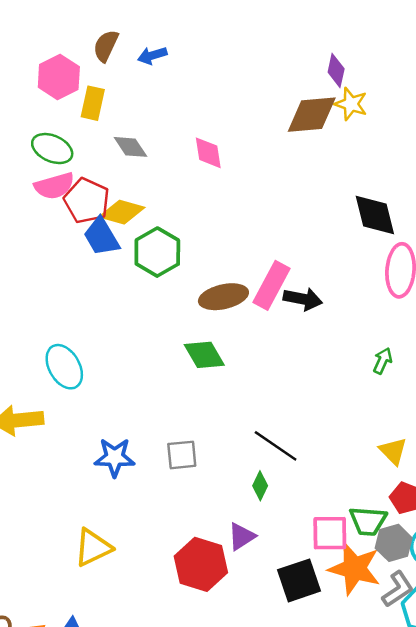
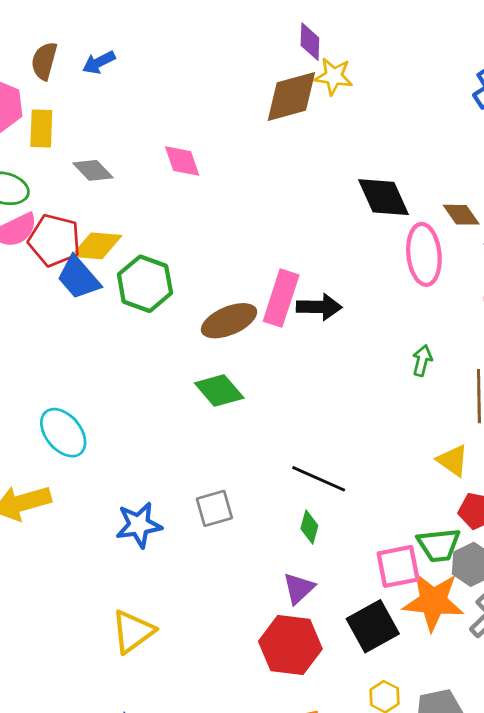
red hexagon: (201, 564) -> (290, 645), moved

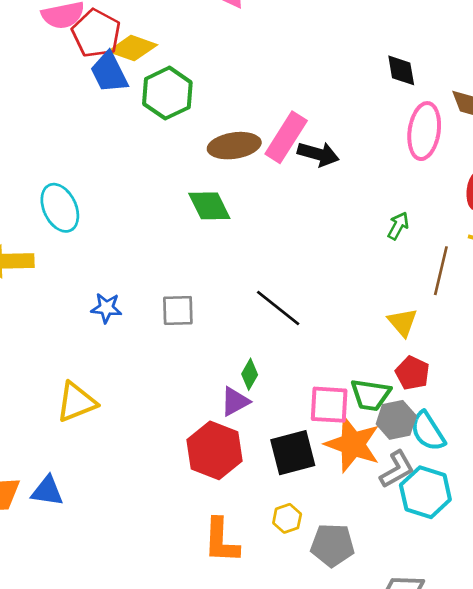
black diamond: (384, 197) -> (401, 70), size x0.7
blue star: (139, 525) -> (106, 308), size x0.7
green diamond: (309, 527) -> (250, 374), moved

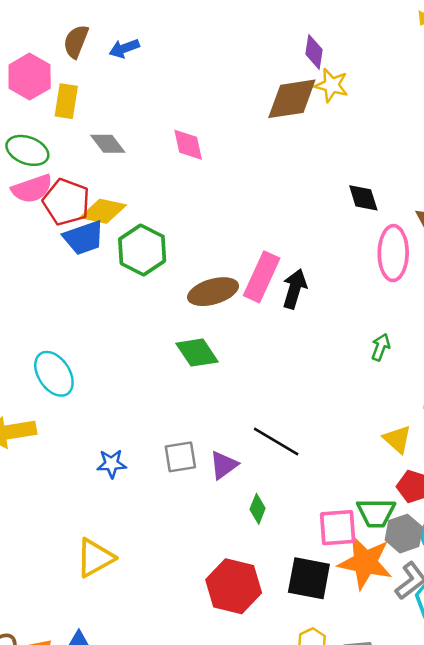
blue trapezoid: (109, 73) -> (84, 238), turned -75
black arrow: (318, 154) -> (295, 289), turned -81
purple triangle: (235, 401) -> (224, 465), moved
black square: (293, 453) -> (309, 578), turned 33

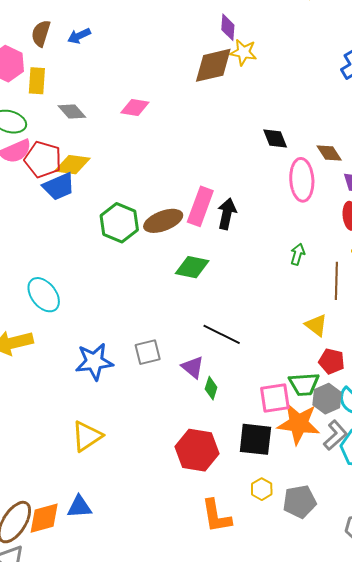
pink diamond: (188, 145) -> (135, 107), turned -64
green hexagon: (142, 250) -> (119, 223), moved
green diamond: (197, 353) -> (192, 267), moved, turned -40
blue star: (112, 464) -> (94, 362), size x1.6
purple triangle: (224, 465) -> (193, 367), moved, turned -40

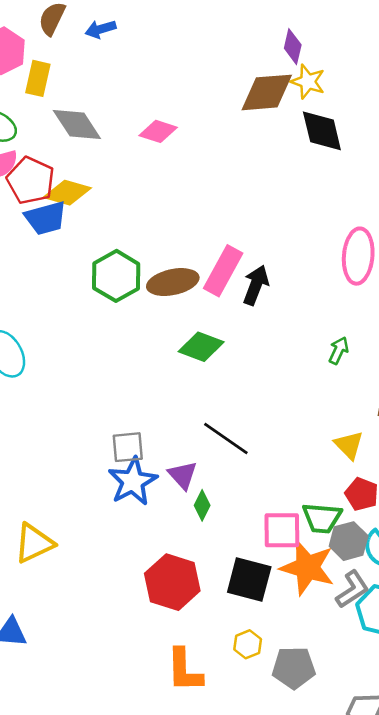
gray diamond: (72, 112) -> (77, 125), size x1.4
black diamond: (275, 138) -> (322, 131), moved, size x1.4
blue star: (94, 362) -> (133, 481), moved, turned -30

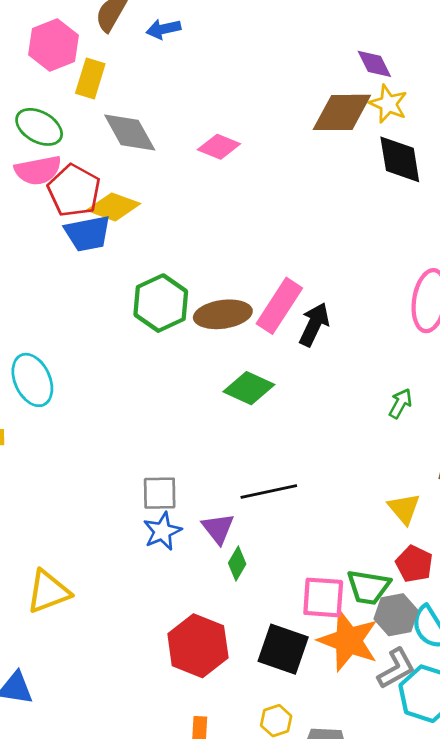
purple diamond: (293, 47) -> (374, 64), turned -44
black line: (226, 439) -> (269, 491), turned -51
blue star: (133, 481) -> (162, 531), size x0.7

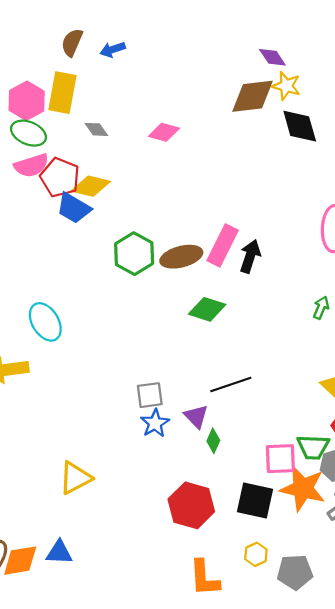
pink hexagon: (53, 45) -> (27, 101), moved
yellow rectangle: (90, 78) -> (62, 93), size x1.4
gray diamond: (130, 133) -> (96, 129), size x0.6
blue trapezoid: (88, 233) -> (74, 208), turned 48

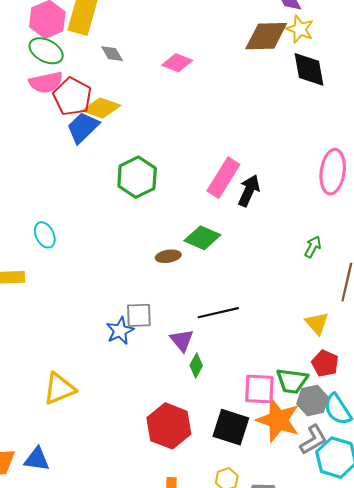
blue trapezoid: (74, 208) -> (83, 128), turned 100
brown ellipse: (181, 257) -> (168, 256), moved, size x0.6
cyan ellipse: (45, 322) -> (45, 235), size x0.7
blue star: (155, 423) -> (120, 331), moved

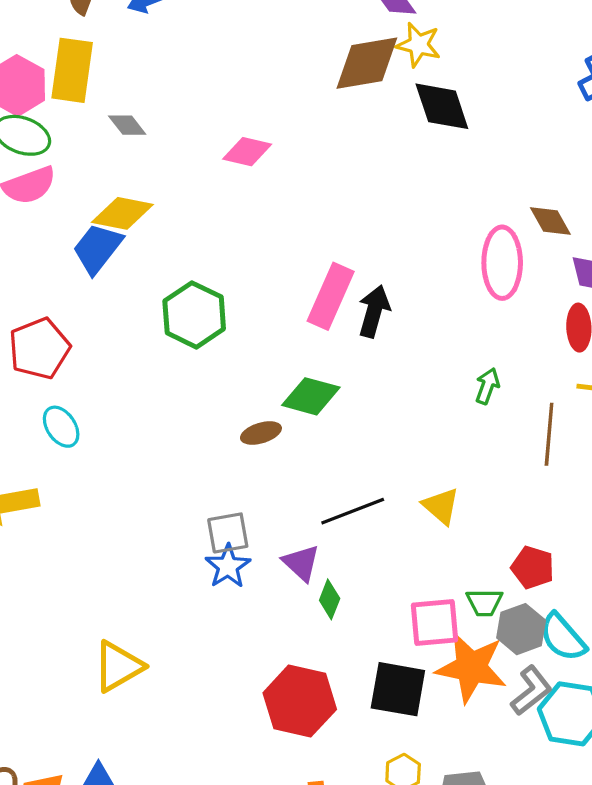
pink diamond: (177, 63) -> (247, 152), moved
red pentagon: (72, 97) -> (39, 348), moved, turned 30
yellow triangle: (317, 323) -> (441, 506), moved
blue star: (120, 331) -> (228, 566), moved
green trapezoid: (292, 381) -> (484, 602), size x0.7

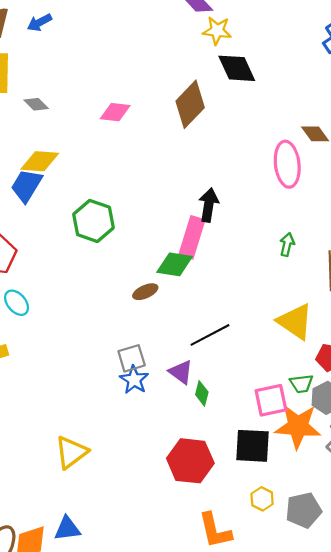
brown diamond: (367, 63) -> (190, 104), moved, turned -30
pink rectangle: (331, 296) -> (192, 237), moved
yellow triangle: (441, 506) -> (295, 322), moved, size x1.5

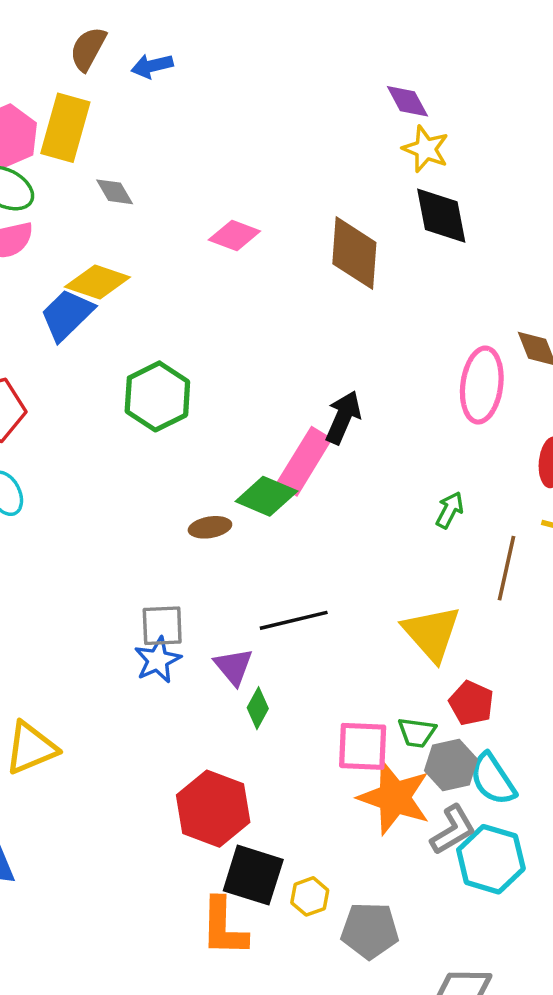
brown diamond: (190, 104) -> (354, 253), turned -54
black square: (253, 446) -> (253, 875), moved

